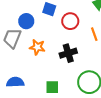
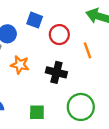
black cross: (68, 53) -> (56, 72), turned 30

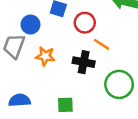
orange line: (87, 50) -> (102, 44), moved, turned -35
green circle: (81, 107) -> (119, 84), moved

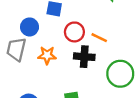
red circle: (85, 23) -> (74, 32), moved

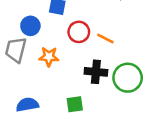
black cross: (84, 57) -> (96, 72), moved

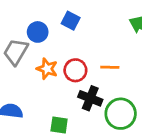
red circle: (79, 32) -> (75, 70), moved
orange line: (105, 38) -> (110, 67), turned -42

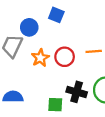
orange star: (47, 69) -> (40, 58), turned 30
black cross: (90, 98) -> (77, 92), moved

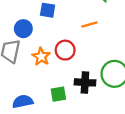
orange line: (94, 51) -> (89, 25), moved
green square: (55, 105) -> (58, 94), moved

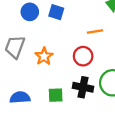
blue circle: (23, 29) -> (30, 12), moved
red circle: (65, 50) -> (83, 56), moved

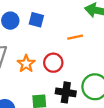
red circle: (83, 56) -> (53, 63), moved

